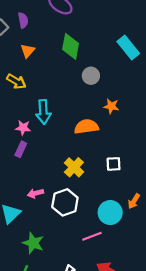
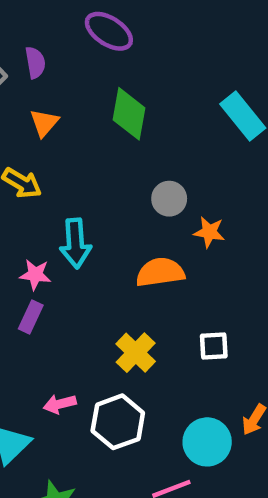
gray circle: (91, 76) -> (169, 199), moved

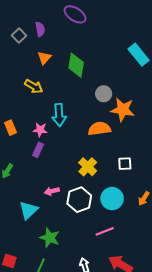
green diamond: (129, 114) -> (76, 65), moved
orange star: (209, 232) -> (123, 110), size x1.6
cyan circle: (207, 442) -> (112, 199), moved

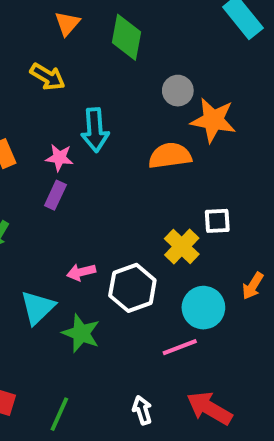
yellow cross: (88, 167) -> (182, 246), moved
cyan circle: (112, 199) -> (203, 308), moved
green star: (50, 238) -> (81, 333), moved

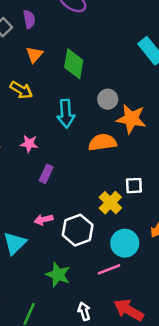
cyan arrow: (95, 130) -> (66, 114), moved
purple rectangle: (55, 195) -> (46, 174), moved
green star: (81, 333) -> (58, 275), moved

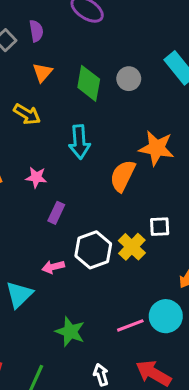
gray circle: (108, 99) -> (129, 79), moved
orange semicircle: (102, 142) -> (123, 176), turned -56
white hexagon: (78, 230) -> (93, 250), moved
cyan circle: (125, 243) -> (166, 316), moved

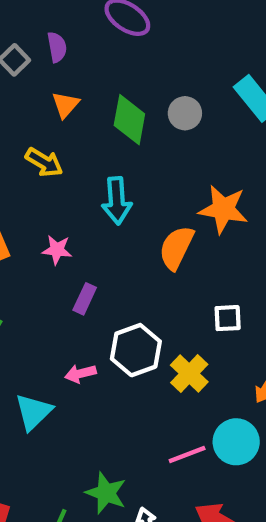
yellow cross: (132, 247) -> (189, 374), moved
green star: (70, 332) -> (106, 493), moved

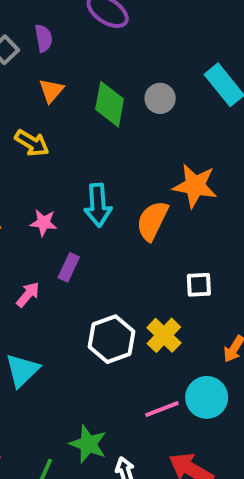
cyan arrow: (117, 201) -> (98, 205), moved
white hexagon: (136, 350) -> (111, 339), moved
pink arrow: (80, 374) -> (28, 294), moved, turned 144

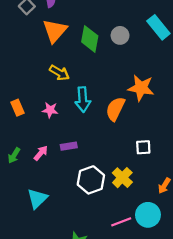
orange triangle: (51, 91) -> (55, 31), size x1.6
yellow arrow: (32, 143) -> (59, 73), moved
purple rectangle: (69, 267) -> (69, 146), moved, turned 56

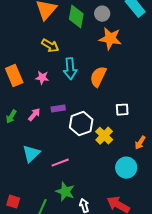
orange star: (141, 88) -> (110, 39), moved
orange rectangle: (17, 108) -> (14, 76), size x1.5
white hexagon: (91, 180) -> (81, 124), moved
pink line: (121, 222) -> (60, 163), moved

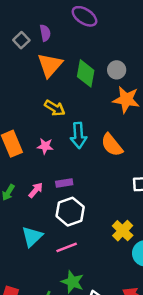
orange semicircle: (98, 77) -> (112, 145), turned -65
white hexagon: (81, 124) -> (70, 212), moved
yellow cross: (104, 136) -> (123, 231), moved

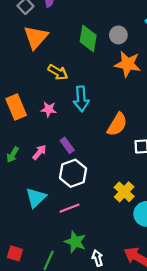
orange triangle: (50, 65) -> (36, 37), moved
orange semicircle: (112, 145) -> (117, 124), moved, turned -110
purple rectangle: (64, 183) -> (67, 145), turned 63

